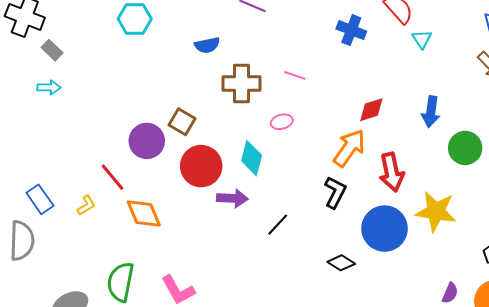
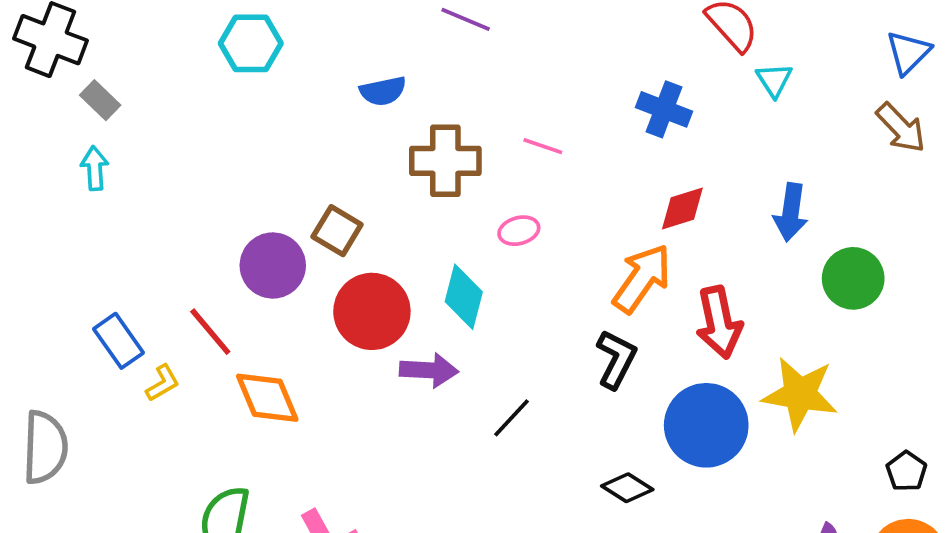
blue cross: (351, 30) -> (664, 109), moved
cyan arrow: (49, 87) -> (95, 168), turned -95
blue rectangle: (40, 199) -> (118, 341), moved

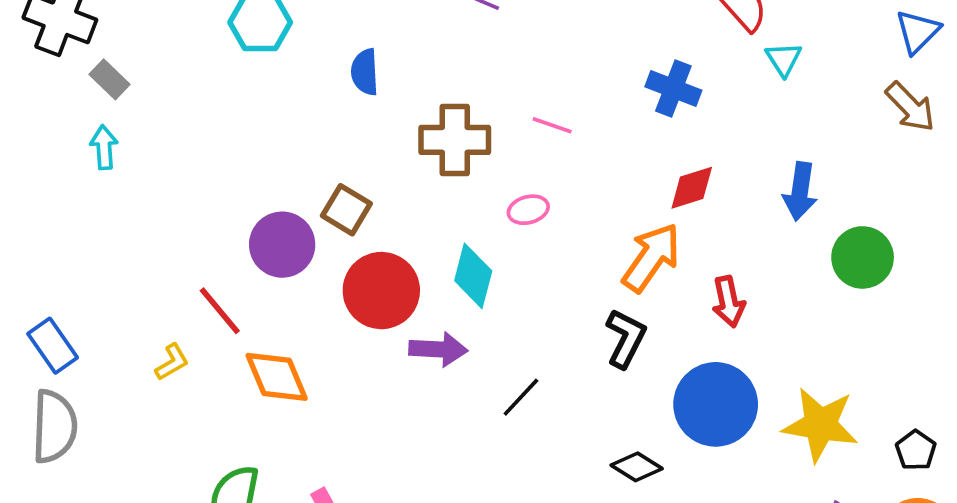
blue semicircle: (383, 91) -> (365, 72), moved, turned 99
red arrow: (719, 322) -> (728, 302), size x0.7
blue rectangle: (118, 341) -> (53, 346), moved
yellow star: (800, 394) -> (820, 425), moved

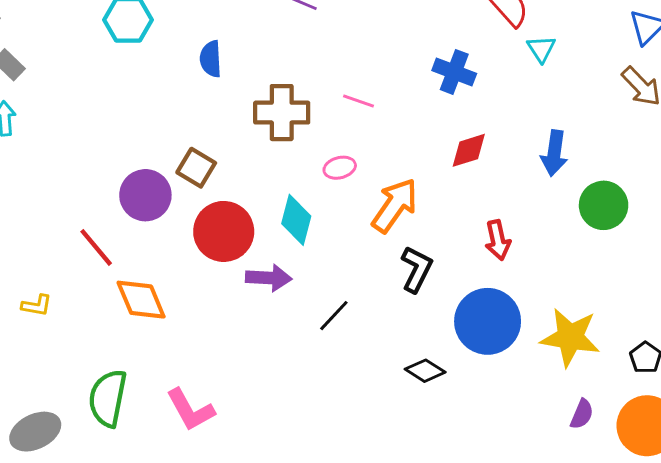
orange arrow: (651, 257) -> (395, 205), moved
yellow L-shape: (172, 362) -> (37, 305), moved, turned 40

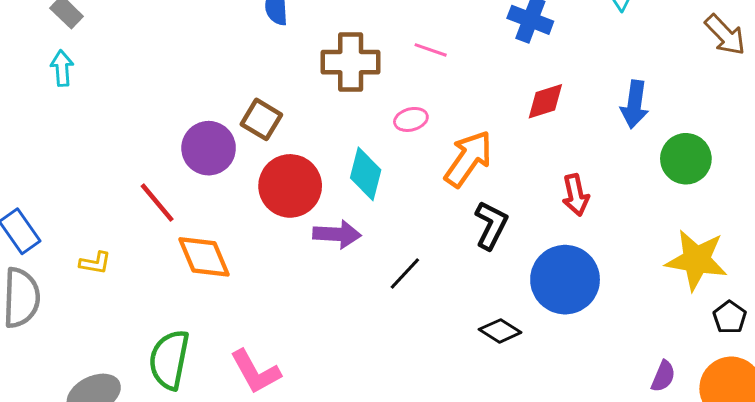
yellow star: (570, 337) -> (696, 260), moved

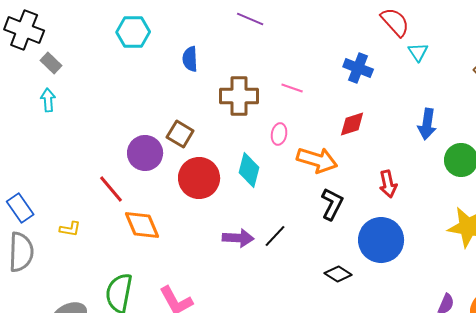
red diamond: (545, 101) -> (352, 124), moved
pink ellipse: (411, 119) -> (279, 134), turned -65
orange arrow: (468, 159) -> (317, 160), turned 72
purple arrow: (337, 234) -> (238, 238), moved

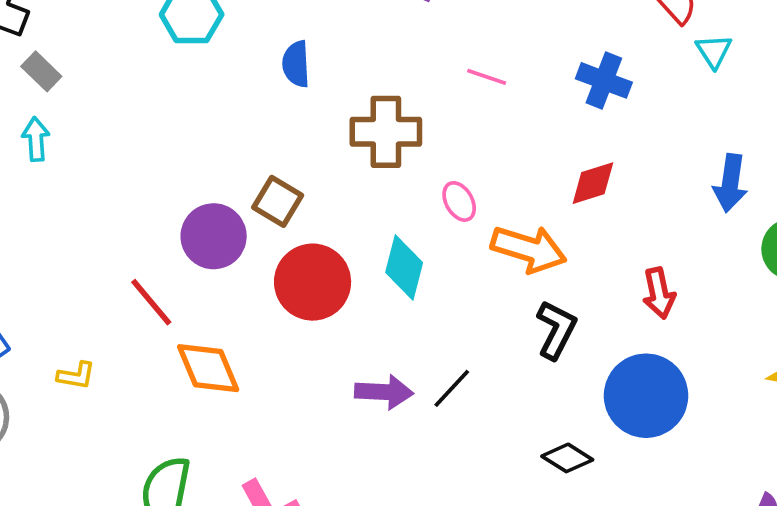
pink line: (292, 88) -> (487, 77), moved
pink ellipse: (279, 134) -> (459, 201), turned -40

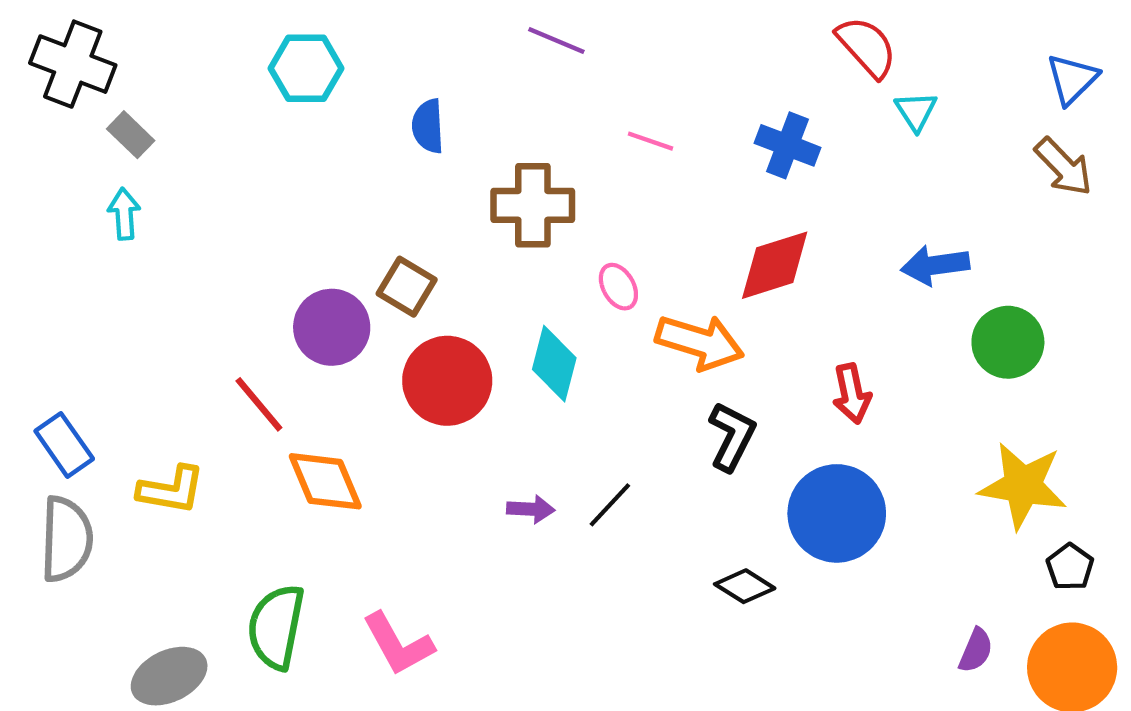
red diamond: (593, 183) -> (775, 265), size x1.4
blue arrow: (730, 183) -> (935, 265), turned 74
yellow L-shape: (76, 376) -> (171, 490), size x1.5
purple arrow: (384, 392) -> (531, 509), size x0.7

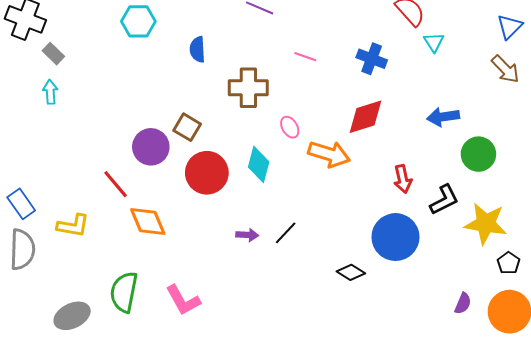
black L-shape: (732, 436) -> (444, 200), moved, turned 36

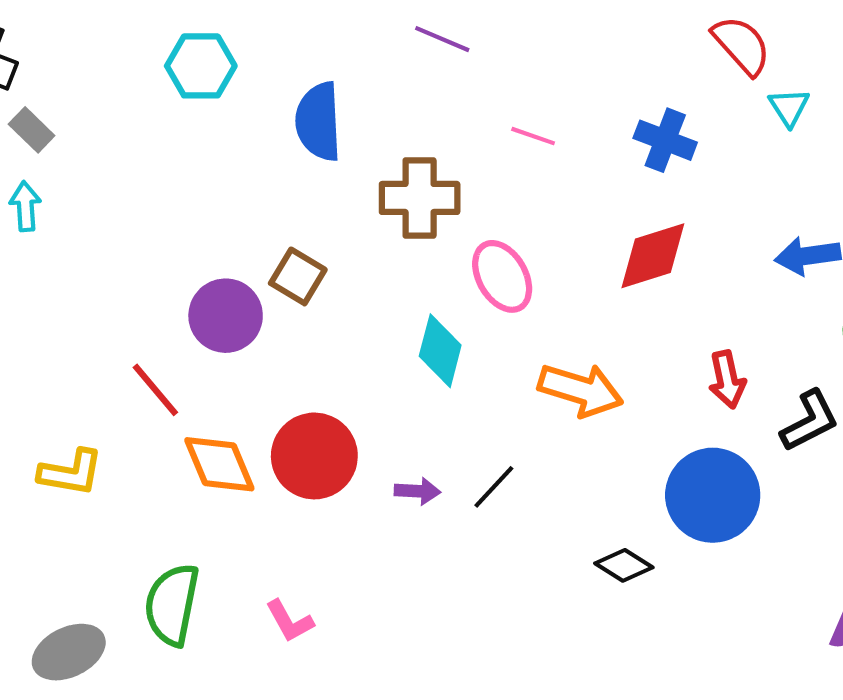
blue semicircle: (197, 49) -> (318, 122), size x1.5
pink ellipse: (290, 127) -> (502, 276), size x1.6
orange arrow: (329, 154) -> (581, 390), moved
red circle: (207, 173) -> (314, 456), moved
pink L-shape: (183, 300) -> (290, 621), size x0.7

